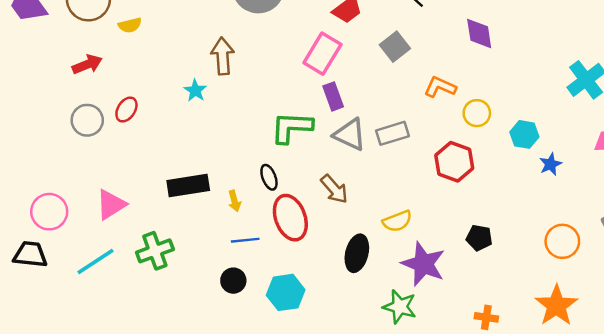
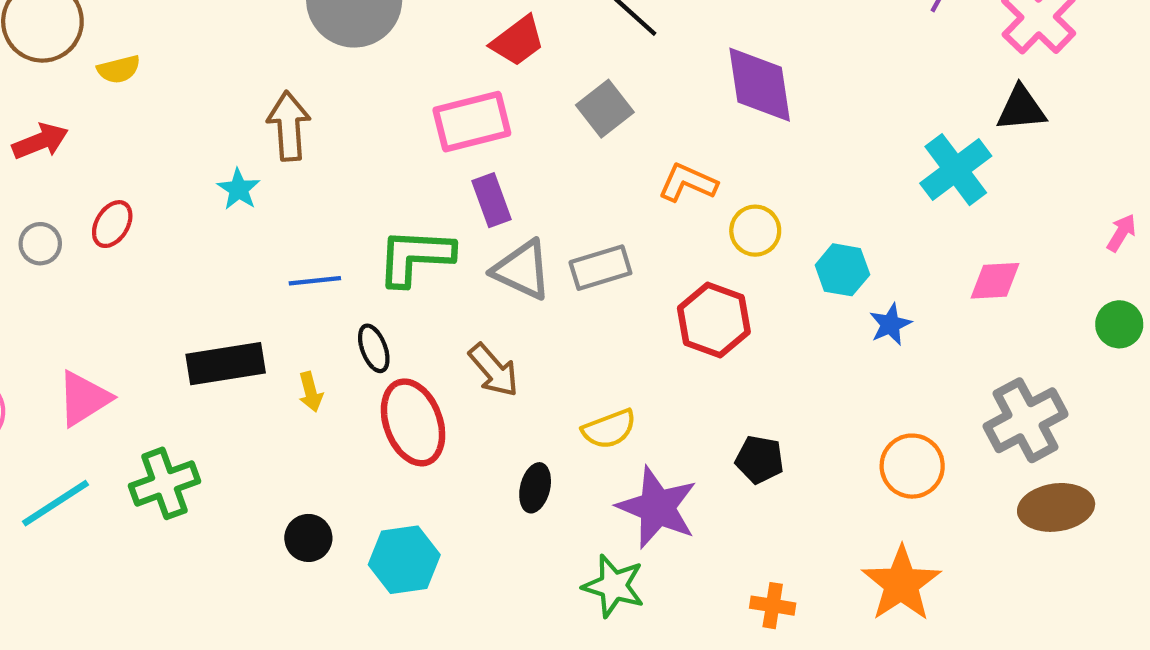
purple diamond: (479, 34) -> (760, 85), size x1.4
pink rectangle: (322, 54) -> (472, 122), turned 45
gray circle: (87, 120) -> (40, 244), size x0.7
blue line: (245, 240) -> (315, 281), moved
black ellipse: (357, 253) -> (535, 488), size x0.7

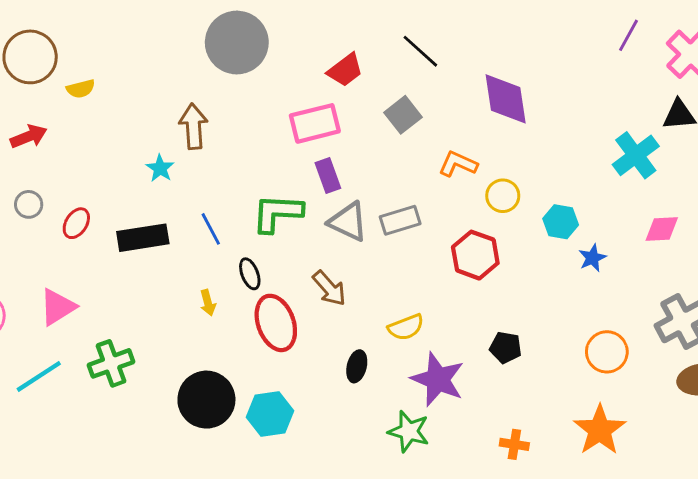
red ellipse: (112, 224) -> (76, 223), moved
blue line: (315, 281) -> (211, 229), turned 68
black rectangle: (226, 364) -> (143, 238), moved
black circle: (308, 538) -> (206, 400), size x1.8

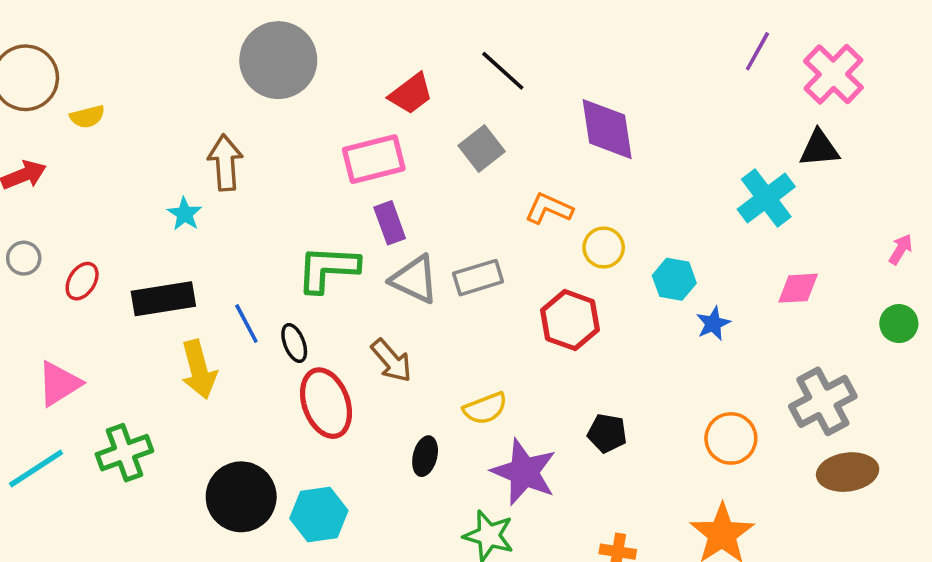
blue line: (211, 229) -> (246, 324), moved
yellow arrow: (208, 303) -> (199, 370), moved, size x1.8

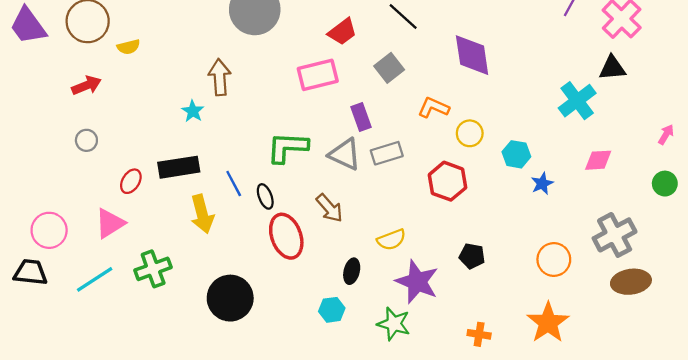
purple rectangle: (390, 223) -> (361, 117), moved
red ellipse: (82, 281) -> (131, 181), moved
cyan hexagon: (319, 514) -> (332, 310), moved, size x0.7

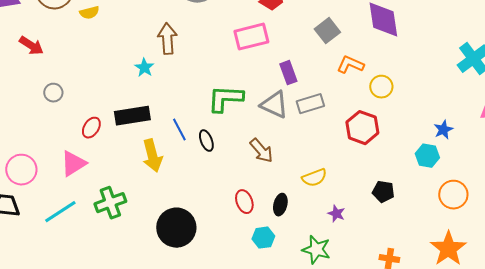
gray square: (389, 68) -> (327, 31), moved
red arrow: (86, 85) -> (31, 46), moved, turned 55
cyan hexagon: (516, 154) -> (427, 156), moved
red ellipse: (286, 236) -> (244, 202), moved, size x0.6
purple star: (417, 282) -> (336, 214), size x0.5

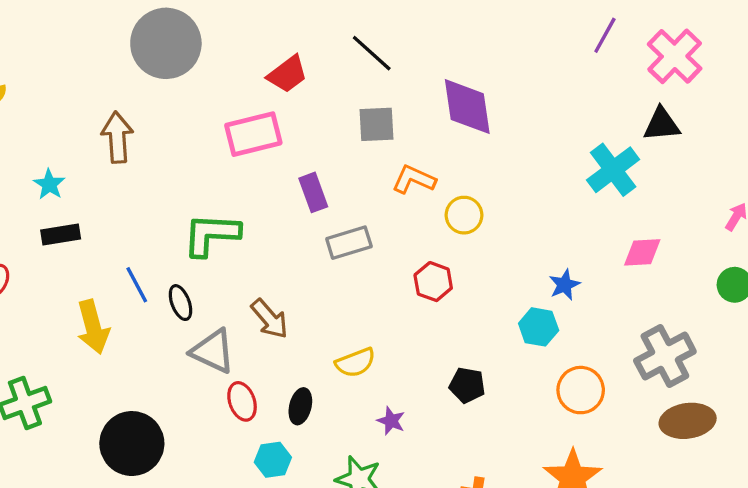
gray square: (327, 31) -> (377, 124), turned 35
cyan star: (144, 68) -> (49, 184), moved
gray triangle: (274, 105) -> (213, 351), moved
black rectangle: (132, 116) -> (61, 235), moved, size x0.7
red hexagon: (362, 128) -> (433, 282), size x0.7

